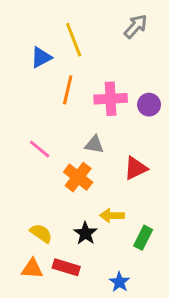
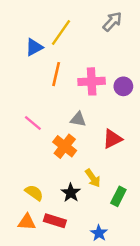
yellow line: (74, 40) -> (61, 33), turned 56
yellow arrow: (112, 216) -> (93, 178), turned -126

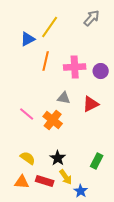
pink line: (33, 123) -> (27, 114), moved
red triangle: (112, 139) -> (91, 104), moved
yellow arrow: (93, 178) -> (66, 177), moved

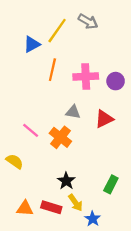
gray arrow: (92, 18) -> (88, 21), moved, turned 78
yellow semicircle: (28, 158) -> (15, 161), moved

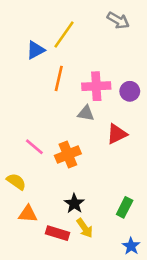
gray arrow: (88, 21) -> (118, 20), moved
gray triangle: (73, 112) -> (86, 113), moved
orange cross: (60, 137) -> (68, 155), turned 30
orange triangle: (25, 208) -> (28, 214), moved
blue star: (93, 219) -> (131, 246), moved

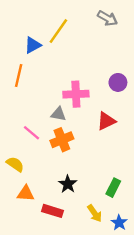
orange line: (59, 78) -> (19, 75), moved
pink cross: (96, 86) -> (76, 94), moved
gray triangle: (86, 113) -> (58, 114), moved
yellow arrow: (85, 228) -> (95, 213), moved

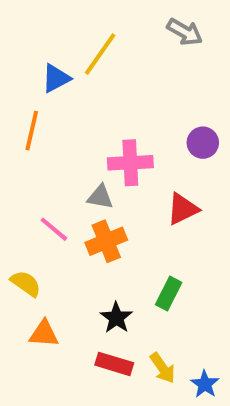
green rectangle: (113, 188) -> (169, 294), moved
red rectangle: (53, 211) -> (114, 364), moved

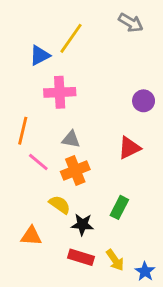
orange line: (32, 131) -> (23, 131), moved
pink cross: (130, 163) -> (60, 92), moved
yellow semicircle: (26, 283) -> (60, 205), moved
black star: (116, 318) -> (82, 225), turned -30

